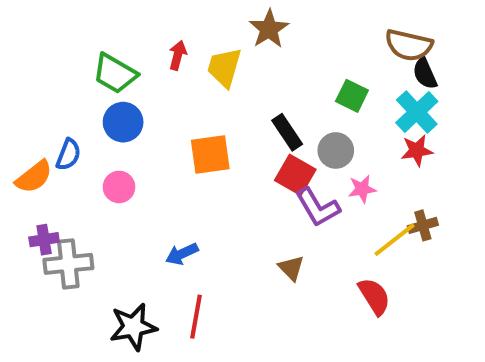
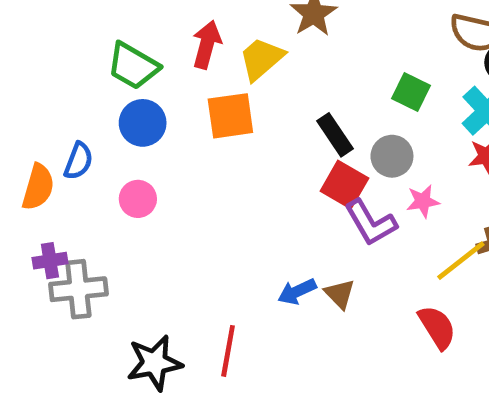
red arrow: (178, 55) -> (207, 45), size x1.4
yellow trapezoid: (224, 67) -> (261, 59), turned 33
orange square: (210, 155) -> (230, 116), moved
orange semicircle: (34, 177) -> (38, 187), turned -36
blue arrow: (182, 254) -> (297, 292), moved

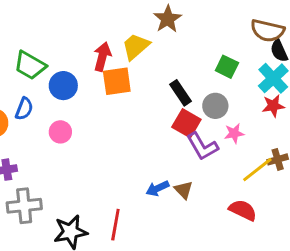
red arrow: (207, 45) -> (102, 57), moved
green trapezoid: (133, 66) -> (30, 65), moved
gray cross: (78, 289) -> (24, 206), moved
red semicircle: (437, 327) -> (243, 210), turned -32

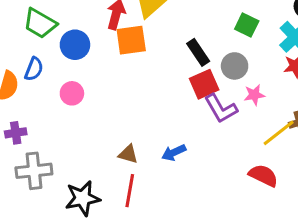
red square: (186, 123) -> (204, 84), turned 36
brown triangle: (183, 190) -> (128, 154), moved, turned -30

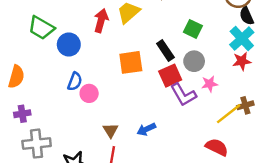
green square: (247, 25) -> (193, 29), moved
orange square: (131, 40) -> (131, 62), moved
blue semicircle: (34, 69) -> (75, 81), moved
pink circle: (72, 93) -> (89, 93), moved
brown triangle: (128, 154) -> (111, 130), turned 42

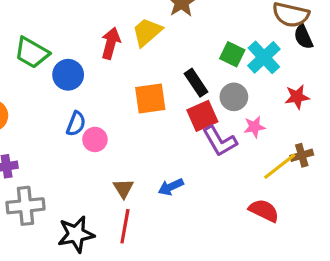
cyan cross: (242, 39) -> (264, 57), moved

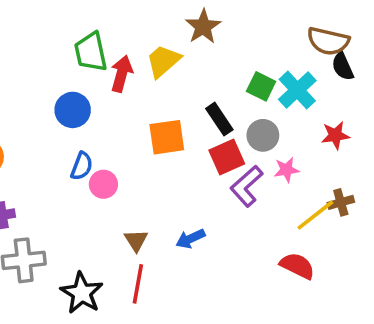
green trapezoid: (32, 53) -> (91, 52), moved, turned 48
purple L-shape: (220, 141) -> (247, 186), turned 78
black star: (76, 234) -> (82, 293), turned -30

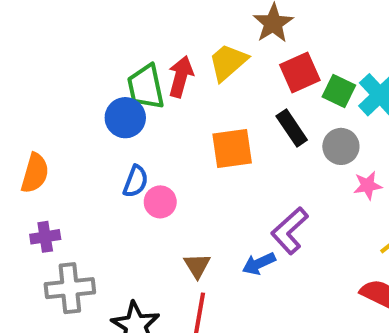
green trapezoid: (91, 52) -> (146, 87), moved
red square: (227, 157) -> (300, 73), moved
purple L-shape: (247, 186) -> (290, 231), moved

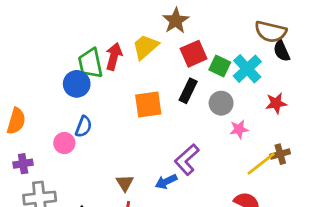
black rectangle: (292, 128) -> (188, 91), turned 60
pink circle: (160, 202) -> (64, 143), moved

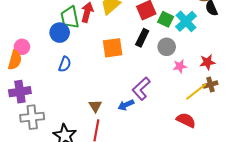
red star: (276, 103) -> (207, 62), moved
pink circle: (64, 143) -> (22, 47), moved
purple cross: (23, 164) -> (20, 92), size x1.5

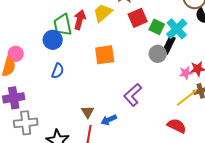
black rectangle: (142, 38) -> (169, 45), moved
pink star: (180, 66) -> (186, 73), moved
blue arrow: (126, 105) -> (109, 120), moved

